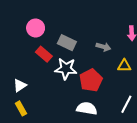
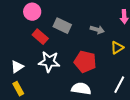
yellow triangle: (124, 66) -> (117, 48), turned -32
white star: (66, 69) -> (49, 62), moved
red pentagon: (91, 80) -> (85, 62), turned -30

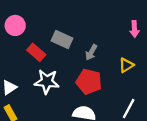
pink circle: (32, 12) -> (15, 25), moved
gray arrow: (97, 30) -> (91, 52), moved, turned 104

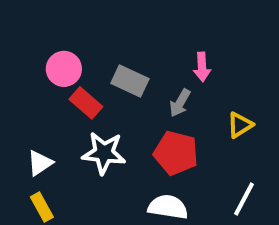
pink circle: (15, 25) -> (64, 69), moved
pink arrow: (134, 29) -> (202, 67), moved

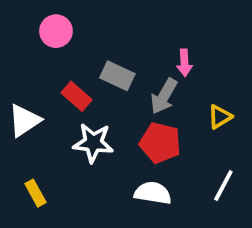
pink circle: (64, 69) -> (56, 31), moved
gray arrow: (180, 103) -> (164, 96), size x1.4
white triangle: (40, 163) -> (24, 120), moved, size x1.4

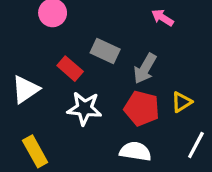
pink arrow: (184, 63) -> (162, 18), moved, turned 125
yellow triangle: (220, 117) -> (182, 102), moved
yellow rectangle: (36, 193) -> (35, 151), size x1.4

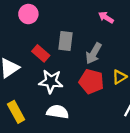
gray rectangle: (105, 51) -> (65, 41), turned 72
white semicircle: (135, 151) -> (58, 112), moved

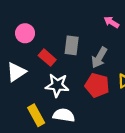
pink circle: (28, 14) -> (25, 33), moved
yellow rectangle: (16, 112) -> (36, 115), moved

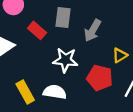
white star: (57, 85) -> (65, 60), moved
red pentagon: (97, 85) -> (100, 78), moved

